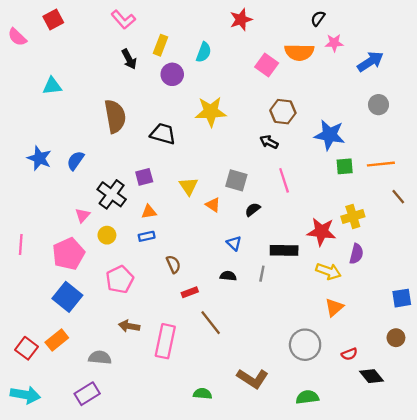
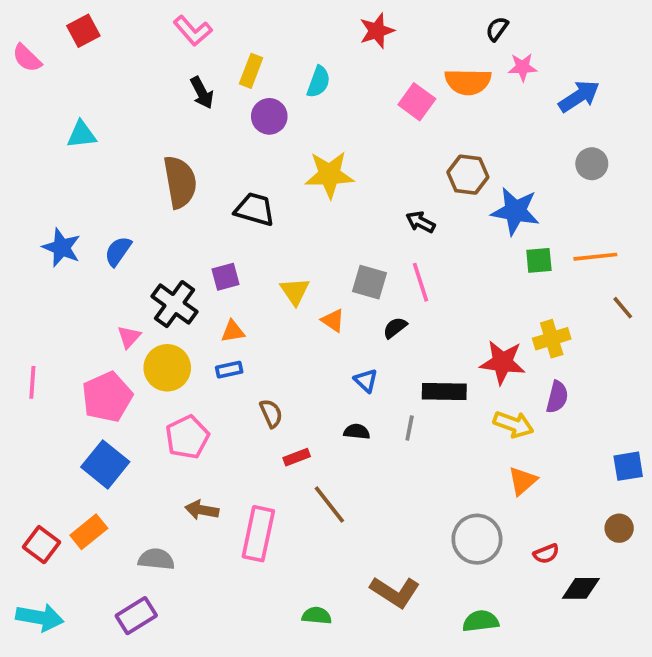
brown hexagon: (283, 112) -> (468, 175), moved
pink line: (284, 180) -> (420, 282), moved
yellow circle: (107, 235) -> (167, 368), size x1.6
black diamond: (371, 376) -> (581, 588), turned -50

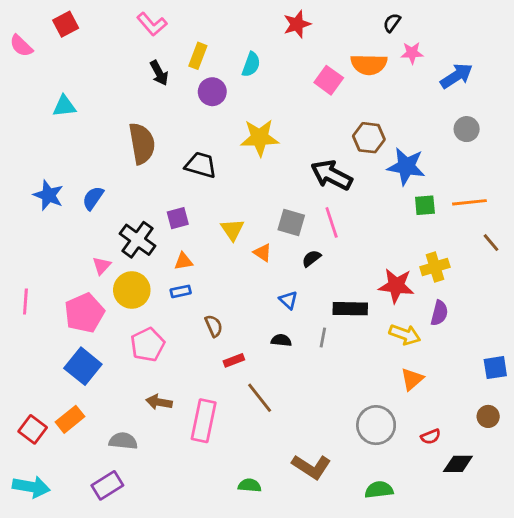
black arrow: (420, 222) -> (332, 175), size x1.8

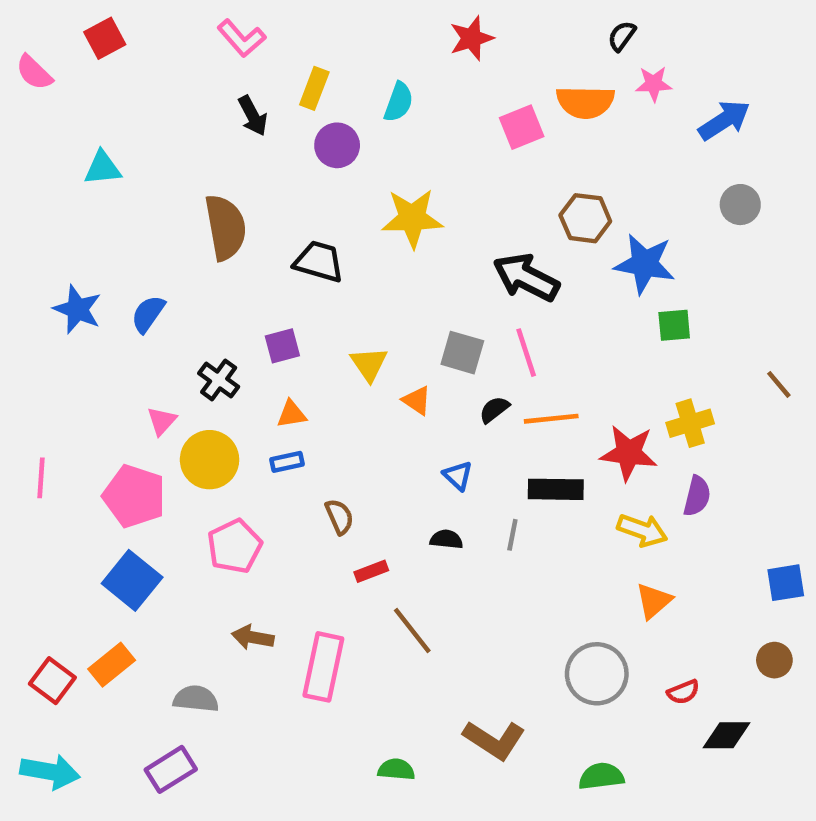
pink square: (329, 80) -> (522, 127), turned 32
orange line: (469, 202) -> (551, 419), moved
black cross: (138, 240) -> (219, 380), size x0.7
pink pentagon: (84, 313) -> (134, 496), turned -30

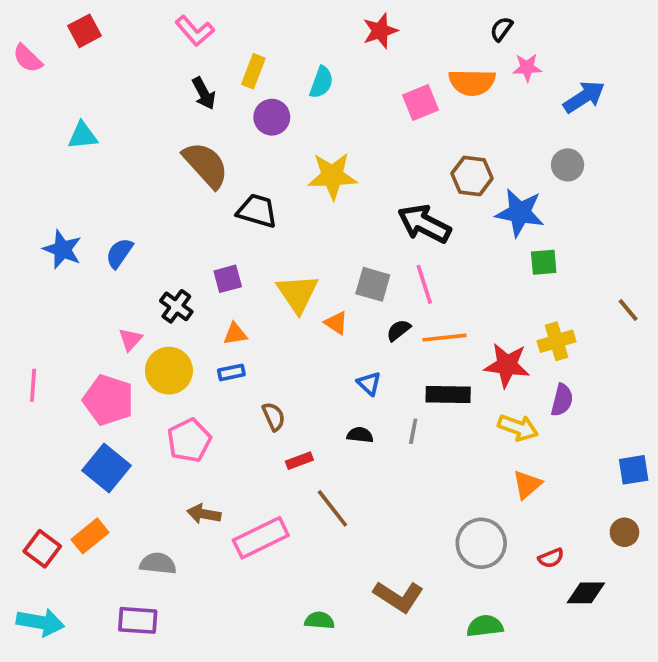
gray circle: (740, 205) -> (568, 165), moved
brown semicircle: (225, 227) -> (206, 165), moved, turned -32
yellow triangle: (369, 364) -> (298, 293), size x1.4
pink rectangle: (323, 667) -> (261, 538), turned 52
purple rectangle: (171, 769) -> (138, 620), turned 36

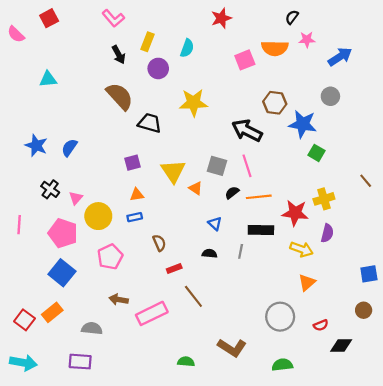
green square: (544, 262) -> (317, 153), turned 35
black cross: (176, 306) -> (50, 189), moved

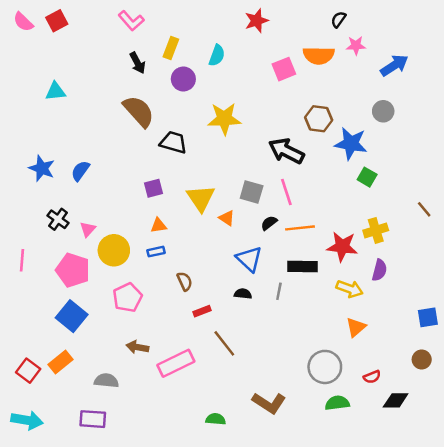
pink semicircle: (16, 34) -> (23, 22), moved
blue triangle: (215, 224) -> (249, 259), size x1.6
green semicircle: (282, 365) -> (337, 403), moved

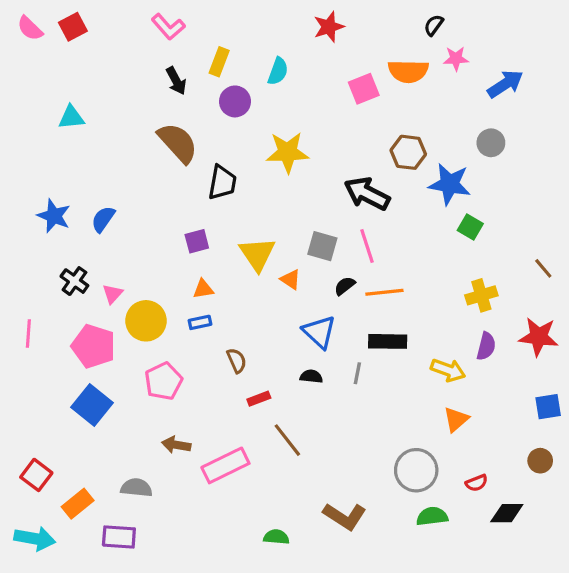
black trapezoid: (173, 142) -> (222, 183), turned 84
red star: (342, 247) -> (539, 337), moved
orange rectangle: (60, 362) -> (78, 504), moved

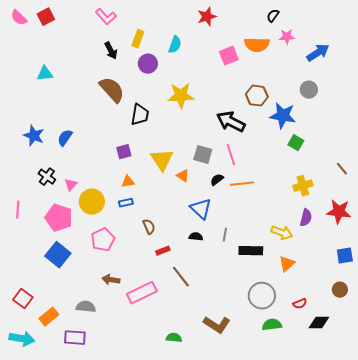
black rectangle: (388, 341) -> (251, 251), moved

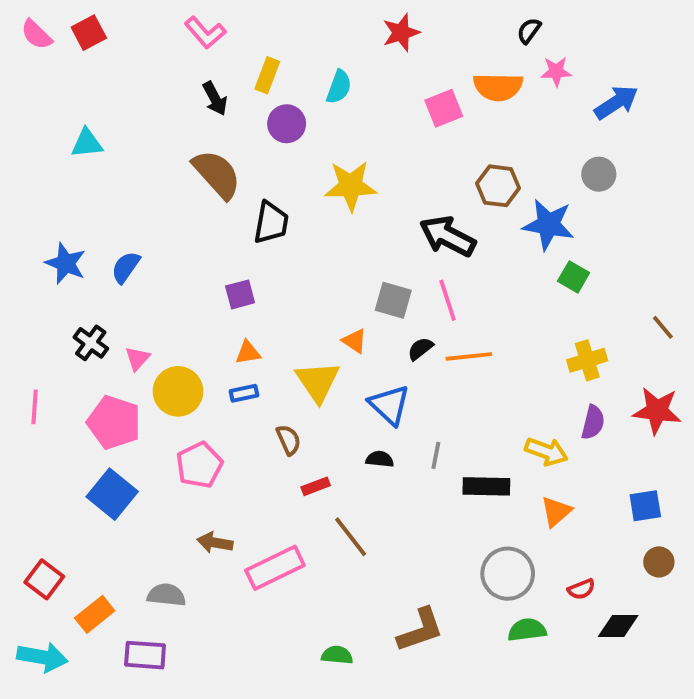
yellow triangle: (162, 160) -> (318, 382), moved
blue square: (345, 256) -> (645, 506), moved
brown L-shape: (217, 325) -> (420, 630), turned -52

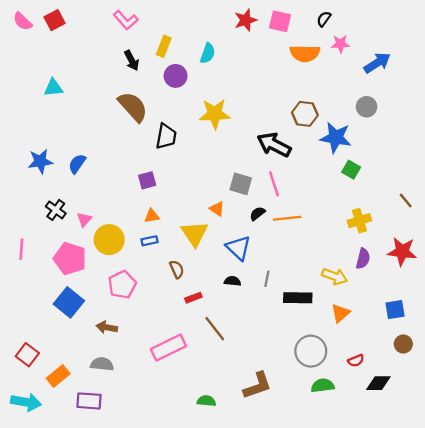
pink square: (444, 108) -> (280, 21), moved, turned 35
blue star: (66, 263) -> (40, 161), turned -30
brown arrow: (215, 543) -> (107, 327), moved

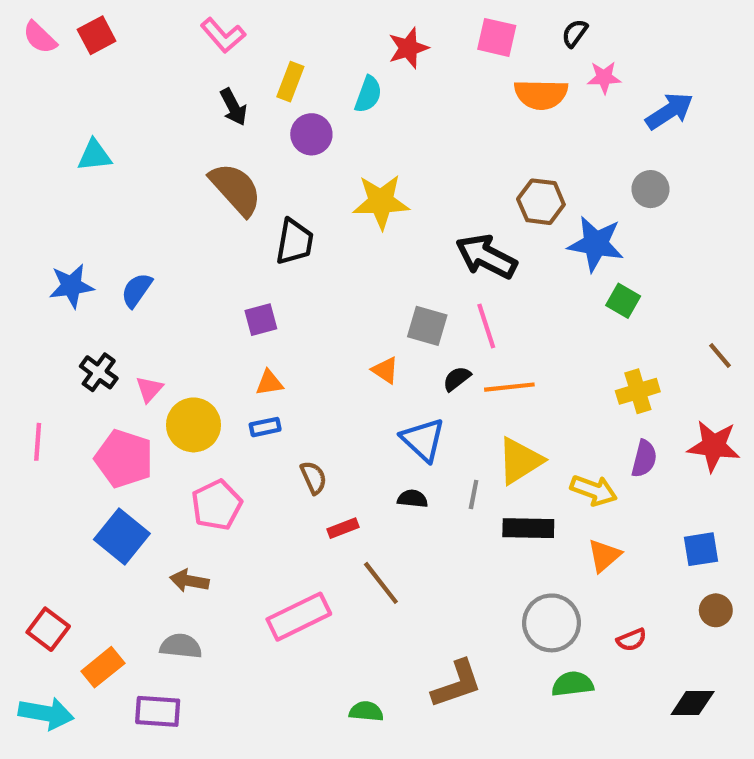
red star: (246, 20) -> (408, 48), moved
yellow triangle: (195, 234) -> (520, 461), moved, turned 32
black diamond: (378, 383) -> (693, 703), moved

